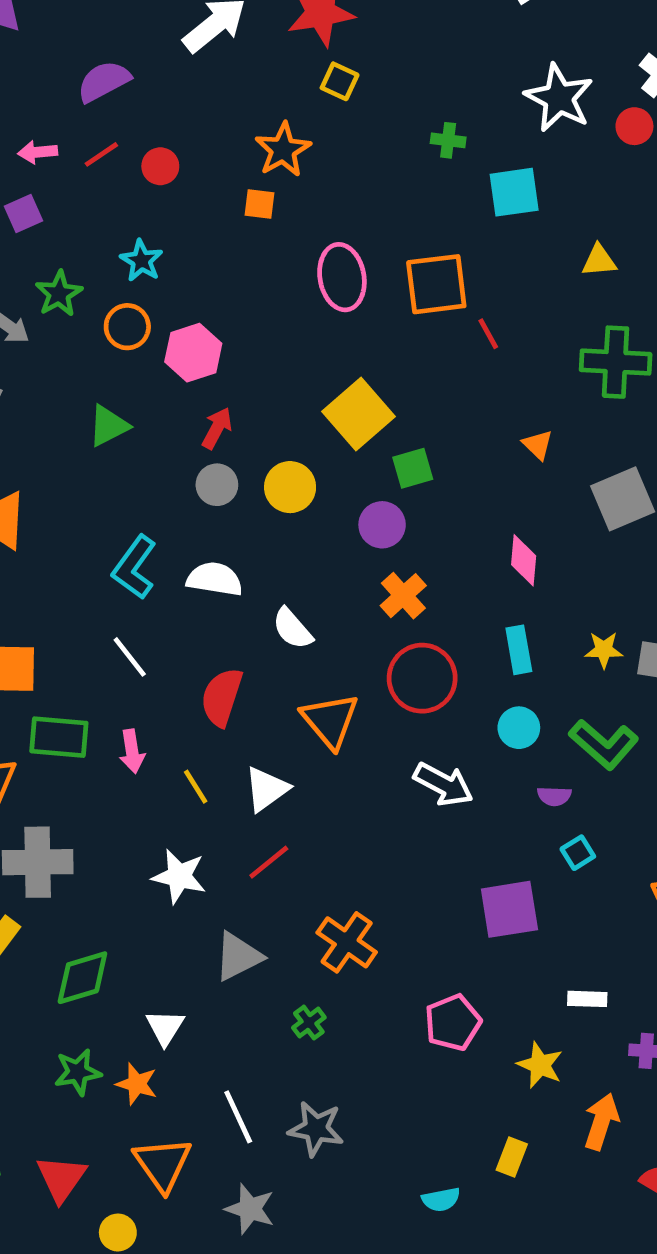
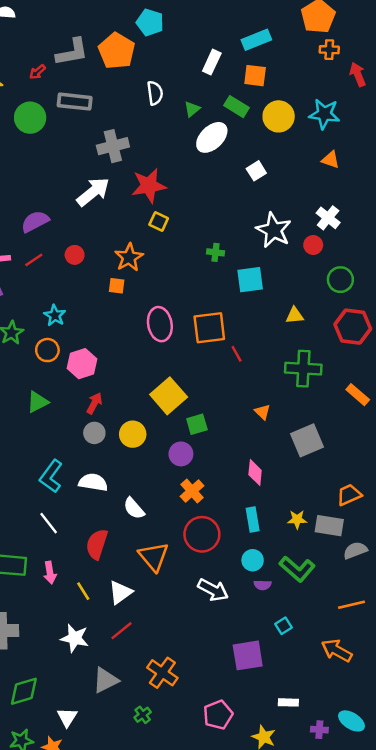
red circle: (160, 166) -> (75, 255), moved
purple semicircle: (554, 796) -> (262, 585), moved

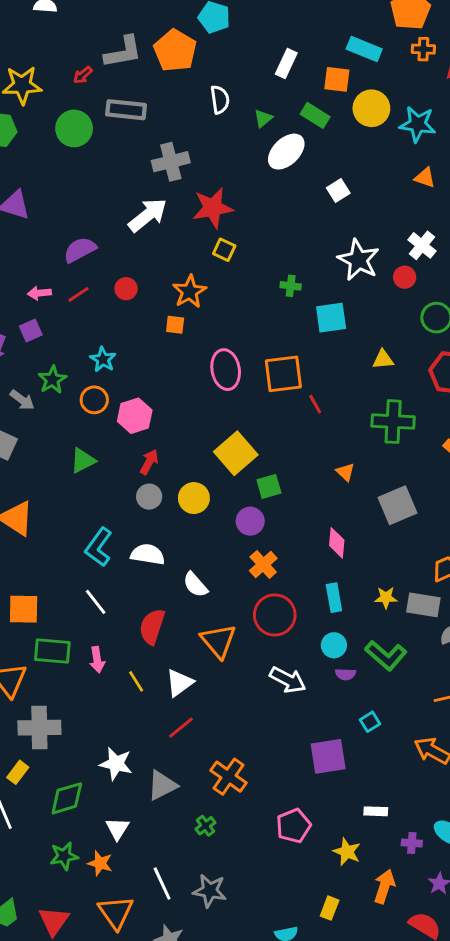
cyan rectangle: (256, 40) -> (364, 49), moved, turned 44
yellow circle: (279, 116) -> (371, 108), moved
white star: (75, 638) -> (116, 764), moved

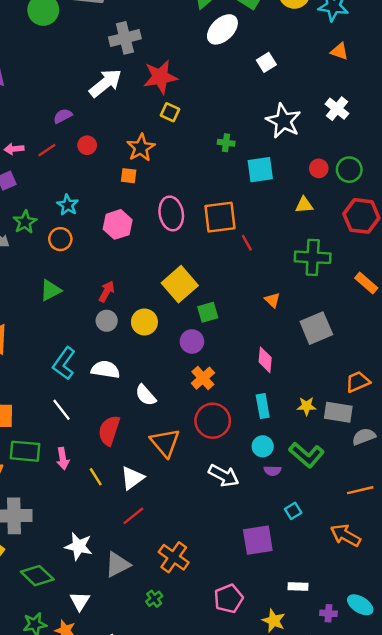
purple semicircle: (80, 250) -> (63, 116), moved, size x0.7
red circle: (405, 277) -> (319, 168), moved
pink hexagon: (135, 416) -> (118, 224), moved
green diamond: (67, 798) -> (37, 576), turned 60

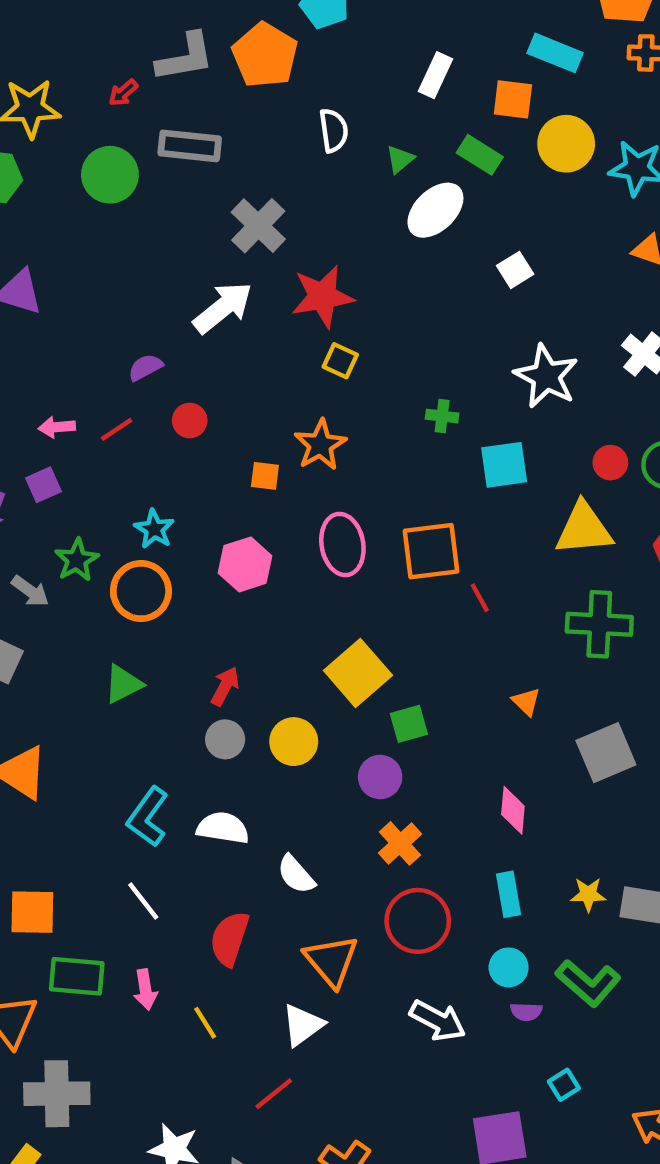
gray cross: (125, 38) -> (258, 226), turned -32
orange star: (141, 148) -> (320, 445), moved
yellow triangle: (304, 205) -> (584, 529), size x1.8
orange circle: (60, 239) -> (141, 591), size x1.4
white triangle: (132, 478) -> (303, 1025), moved

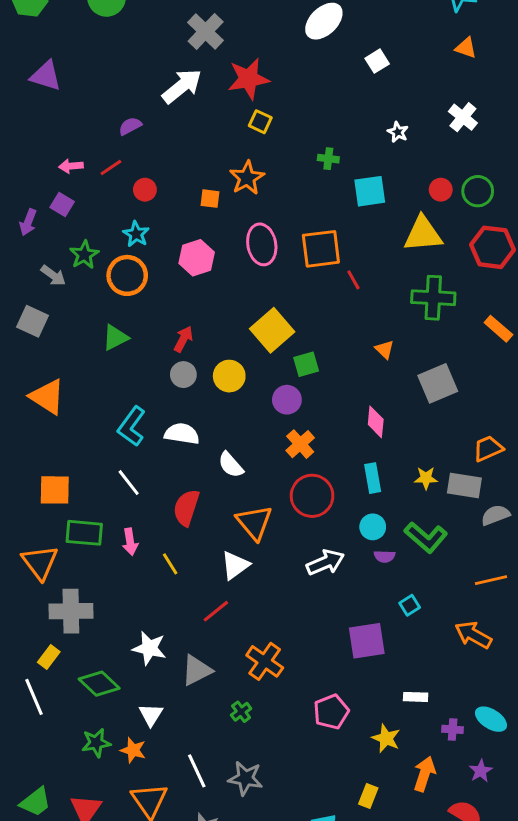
white star: (546, 376) -> (398, 132), size x0.5
red circle: (190, 421) -> (145, 190), moved
purple square: (44, 485) -> (62, 204), turned -35
white arrow: (438, 1021) -> (325, 562), turned -51

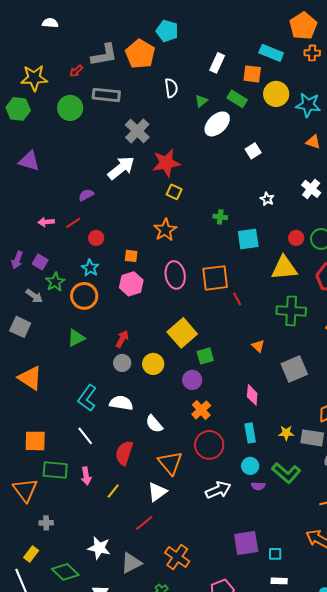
orange square: (210, 199) -> (131, 256), moved
purple square: (62, 204) -> (40, 262), moved
yellow line: (170, 564) -> (113, 491), turned 70
cyan square: (410, 605) -> (275, 554), moved, turned 32
gray cross: (71, 611) -> (46, 523), size x0.5

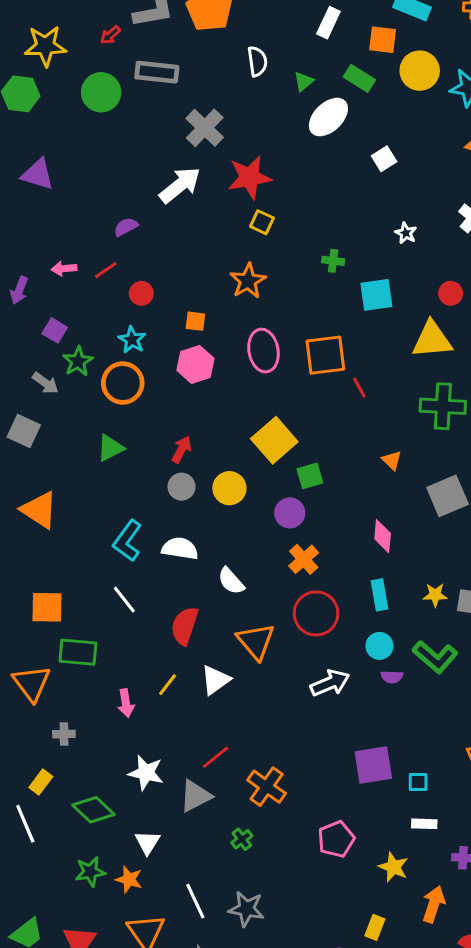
purple arrow: (17, 260) -> (19, 290), moved
pink arrow: (86, 476) -> (126, 703), moved
white triangle: (157, 492) -> (216, 680), moved
red line: (144, 523) -> (216, 757), moved

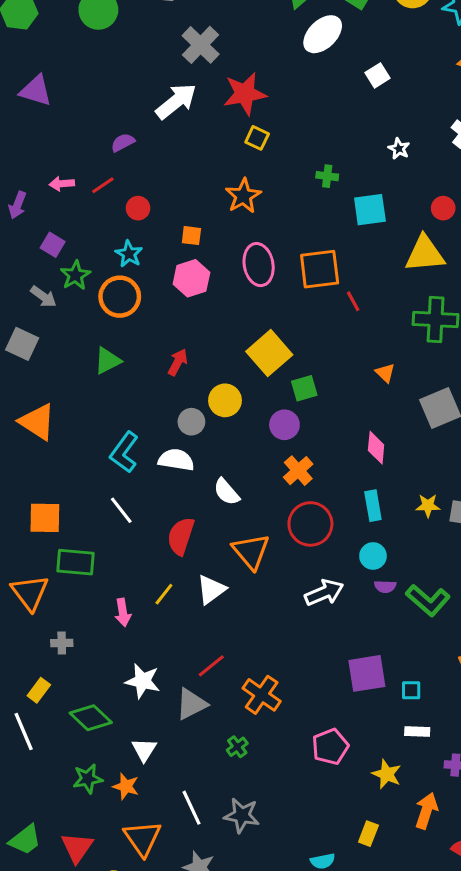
gray circle: (182, 487) -> (191, 422), moved
green L-shape: (435, 657) -> (428, 600), moved

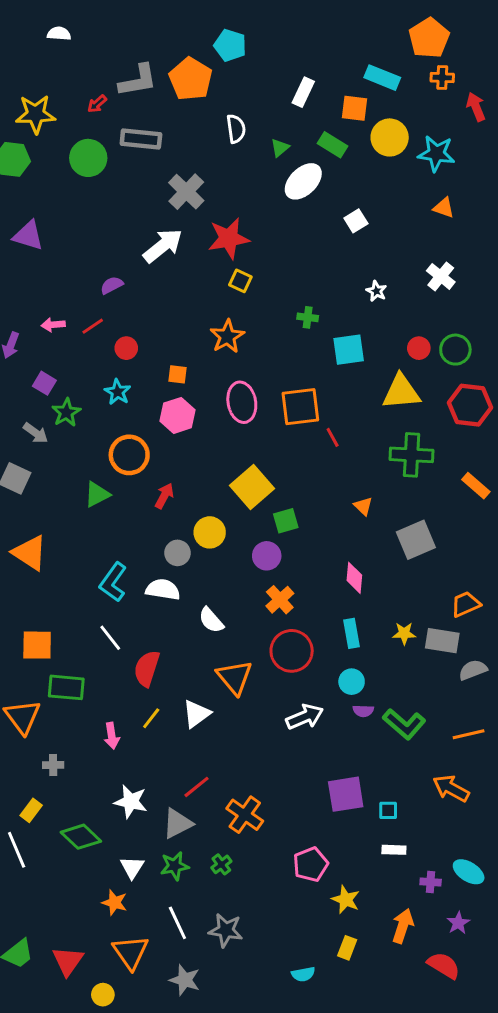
orange circle: (120, 297) -> (129, 455), moved
red semicircle: (181, 536) -> (147, 668), moved
yellow star: (387, 774) -> (346, 900), moved
green star: (88, 779) -> (175, 866), moved

